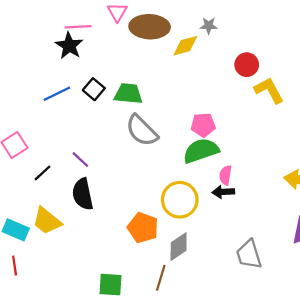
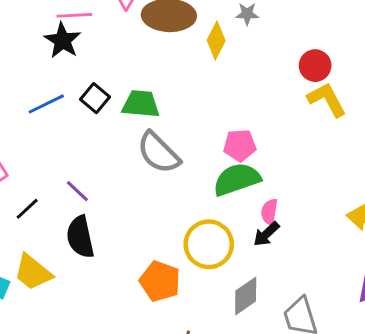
yellow diamond: (185, 46) -> (216, 40), turned -48
red circle: (247, 65) -> (315, 66), moved
black arrow: (223, 192) -> (266, 234), turned -40
gray diamond: (179, 247) -> (246, 296), moved

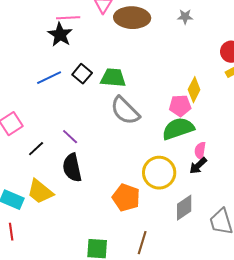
yellow diamond: (216, 40) -> (194, 90), moved

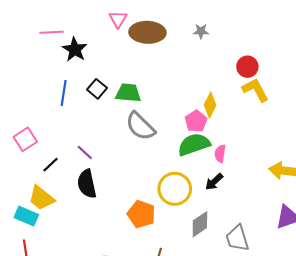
pink line: (68, 18) -> (52, 32), moved
blue line: (49, 78) -> (64, 93), turned -55
pink pentagon: (180, 106) -> (196, 121), turned -30
pink semicircle: (200, 151) -> (220, 153), moved
yellow trapezoid: (40, 192) -> (41, 198), moved

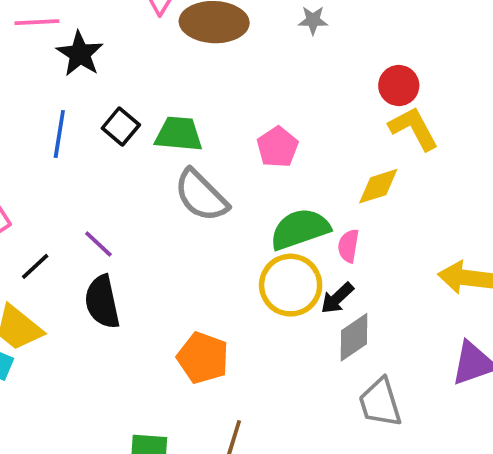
yellow diamond: (210, 105) -> (378, 186), moved, turned 45
pink pentagon: (196, 121) -> (278, 147), moved
yellow circle: (175, 189) -> (291, 285), moved
gray diamond: (200, 224) -> (354, 337), moved

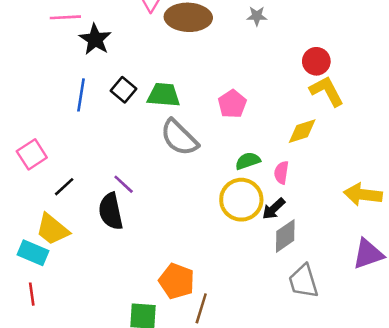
green semicircle: (300, 229) -> (248, 161), size x0.6
purple line: (98, 244) -> (124, 184), moved
orange pentagon: (203, 358) -> (177, 281), moved

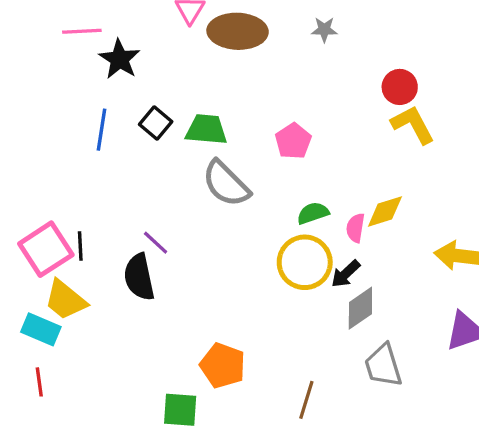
yellow diamond: (302, 131) -> (385, 212), moved
pink square: (32, 154) -> (46, 249), moved, size x1.4
black line: (64, 187) -> (80, 246), turned -50
brown line: (201, 308) -> (306, 400), moved

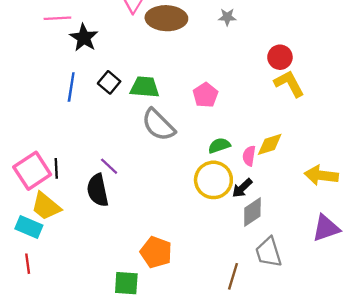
brown line: (306, 400) -> (233, 276), moved

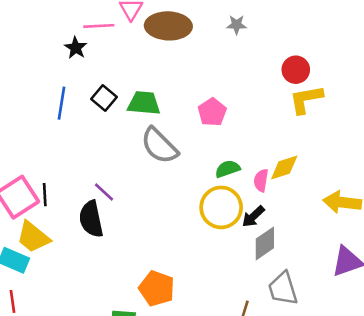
pink line: (57, 18) -> (99, 26), moved
black star: (84, 38) -> (76, 48), size x0.7
yellow L-shape: (289, 84) -> (306, 99), turned -72

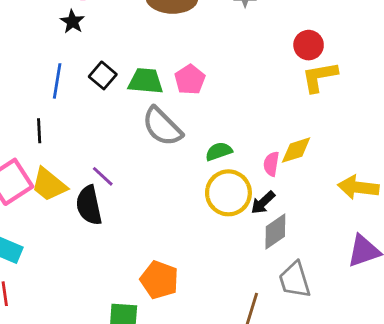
pink pentagon: (212, 112) -> (190, 80), moved
green semicircle: (228, 169) -> (219, 151), moved
black line: (45, 195) -> (39, 131), moved
yellow trapezoid: (33, 237) -> (49, 185), moved

